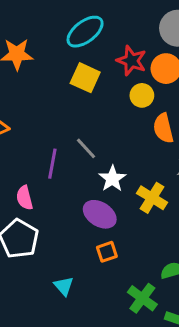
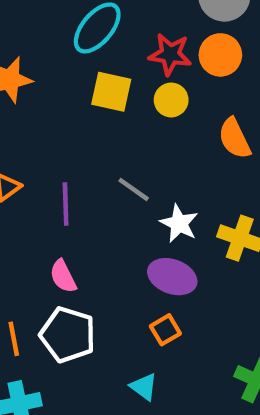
yellow circle: (142, 95) -> (171, 100), moved
purple line: (52, 164) -> (66, 204), moved
orange square: (107, 252) -> (165, 330), moved

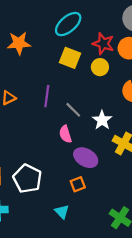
purple line: (66, 204) -> (47, 96), moved
white star: (179, 223) -> (102, 120), moved
pink semicircle: (63, 276) -> (65, 134), moved

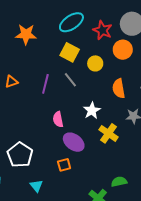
red star: (103, 44) -> (103, 30), moved
gray line: (73, 110) -> (70, 80), moved
cyan triangle: (62, 212) -> (36, 186), moved

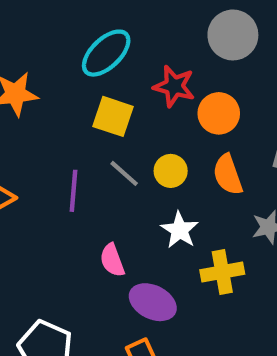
red star: (103, 30) -> (174, 86), moved
orange circle: (123, 50) -> (219, 113), moved
yellow circle: (95, 63) -> (171, 171), moved
yellow cross: (108, 133) -> (222, 272), turned -36

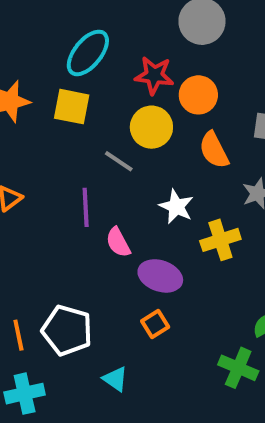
yellow square: (113, 116) -> (72, 107), moved
yellow circle: (171, 171) -> (151, 127), moved, size x1.4
purple line: (74, 191) -> (86, 207), moved

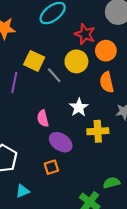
yellow square: (72, 107) -> (34, 61), moved
purple line: (86, 207) -> (14, 83), moved
cyan triangle: (115, 379) -> (23, 191), turned 48

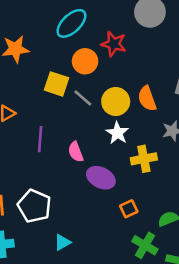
orange circle: (106, 51) -> (85, 61), moved
yellow circle: (76, 61) -> (116, 102), moved
purple line: (14, 83) -> (40, 139), moved
orange square: (51, 167) -> (129, 209), moved

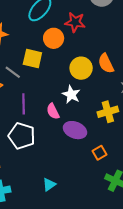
gray line: (83, 98) -> (13, 72), moved
white star: (117, 133) -> (71, 95), moved
white pentagon: (34, 206) -> (22, 136), moved

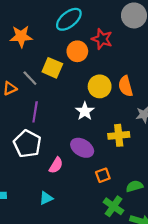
pink semicircle: (53, 111) -> (56, 165), moved, turned -133

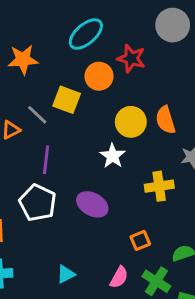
purple ellipse: (82, 148) -> (92, 204), moved
pink semicircle: (56, 165) -> (119, 277), moved

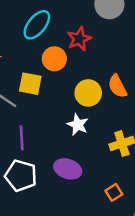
red star: (131, 58) -> (79, 39), turned -30

